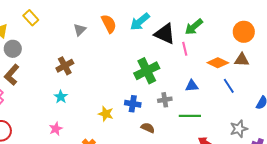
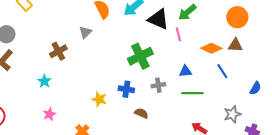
gray triangle: (80, 30) -> (85, 32), moved
cyan star: (61, 97) -> (44, 81), moved
green line: (190, 116) -> (192, 93), moved

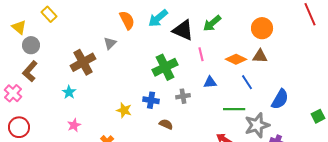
pink line: (178, 34) -> (201, 54), moved
brown cross: (58, 51) -> (83, 62), size x1.4
blue semicircle: (255, 88) -> (280, 99), size x1.5
green line: (192, 93) -> (234, 109), moved
gray star: (232, 114) -> (257, 125), size x1.4

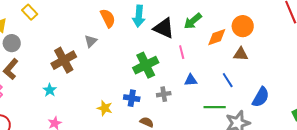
cyan arrow: (158, 18) -> (139, 16), turned -45
orange diamond: (236, 59) -> (217, 37), moved, turned -45

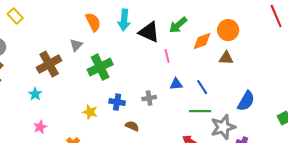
green cross: (146, 65) -> (100, 67), moved
blue line: (228, 80) -> (202, 87), moved

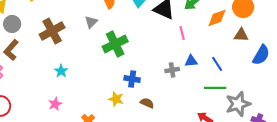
brown cross: (49, 64) -> (52, 31), moved
cyan star: (35, 94) -> (61, 71), moved
gray cross: (149, 98) -> (172, 70), moved
blue semicircle: (246, 101) -> (261, 55), moved
yellow star: (90, 112) -> (116, 99), moved

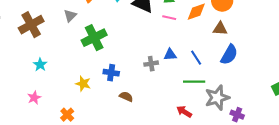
pink line: (182, 33) -> (169, 18), moved, turned -64
blue semicircle: (261, 55) -> (229, 55), moved
yellow star: (116, 99) -> (83, 84), moved

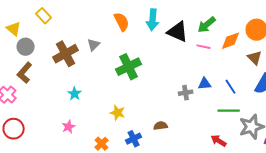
gray triangle: (70, 16) -> (94, 45), moved
brown triangle: (220, 29) -> (255, 58), turned 42
blue cross: (111, 73) -> (134, 139), moved, turned -35
brown semicircle: (126, 97) -> (161, 126), turned -32

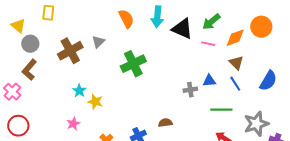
yellow rectangle: (44, 16) -> (48, 13), turned 49
brown triangle: (255, 58) -> (236, 63), moved
green line: (229, 111) -> (221, 110), moved
yellow star: (118, 113) -> (95, 102), moved

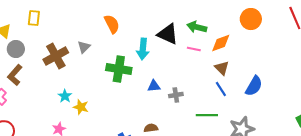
cyan arrow: (157, 17) -> (143, 49), moved
green arrow: (211, 22) -> (197, 27), turned 54
orange circle: (261, 27) -> (251, 19), moved
green cross: (133, 64) -> (119, 69), turned 35
blue triangle: (209, 81) -> (154, 86), moved

